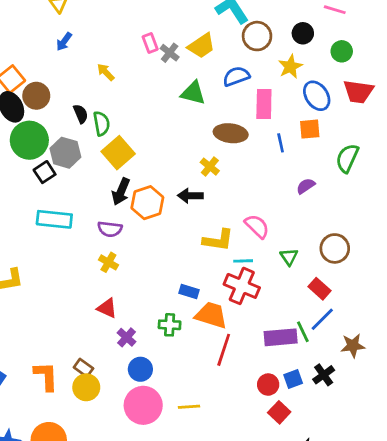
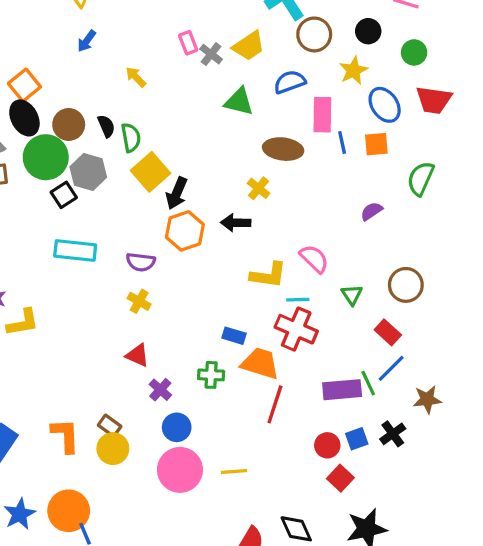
brown circle: (36, 96) -> (69, 124), moved
blue line: (281, 143) -> (342, 142), moved
black arrow: (121, 192) -> (177, 193), moved

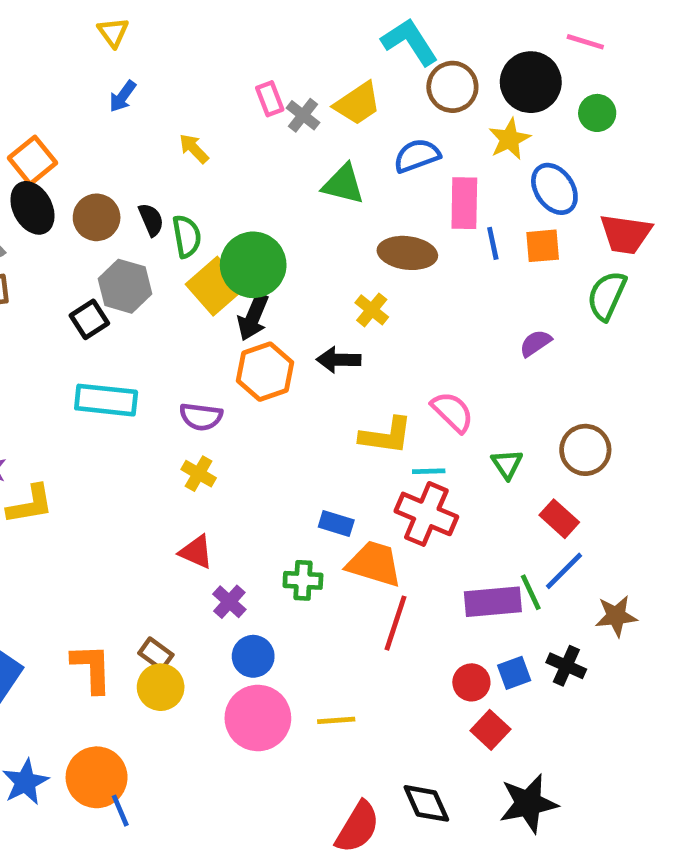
black circle: (368, 31) -> (531, 82), size x1.6
red trapezoid: (434, 100) -> (626, 234), moved
green circle: (46, 157) -> (253, 265), moved
black cross: (393, 434) -> (566, 666), turned -30

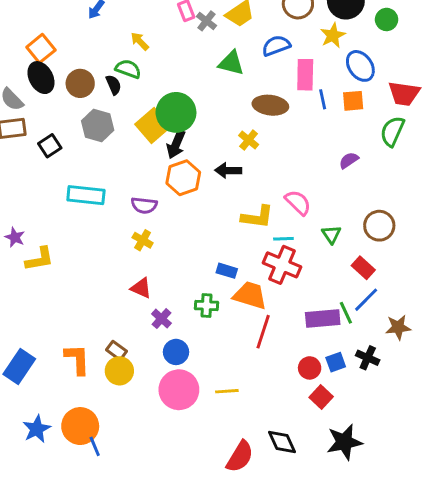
green semicircle: (187, 236) -> (128, 69), moved, turned -60
black square: (89, 319) -> (50, 146), moved

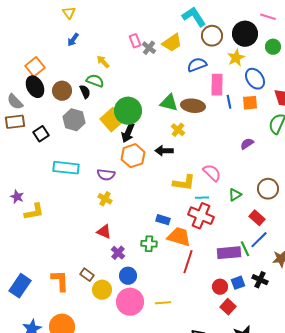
green triangle: (231, 63) -> (169, 103), moved
green triangle: (331, 234) -> (235, 195), turned 32
yellow circle: (119, 371) -> (102, 290), moved

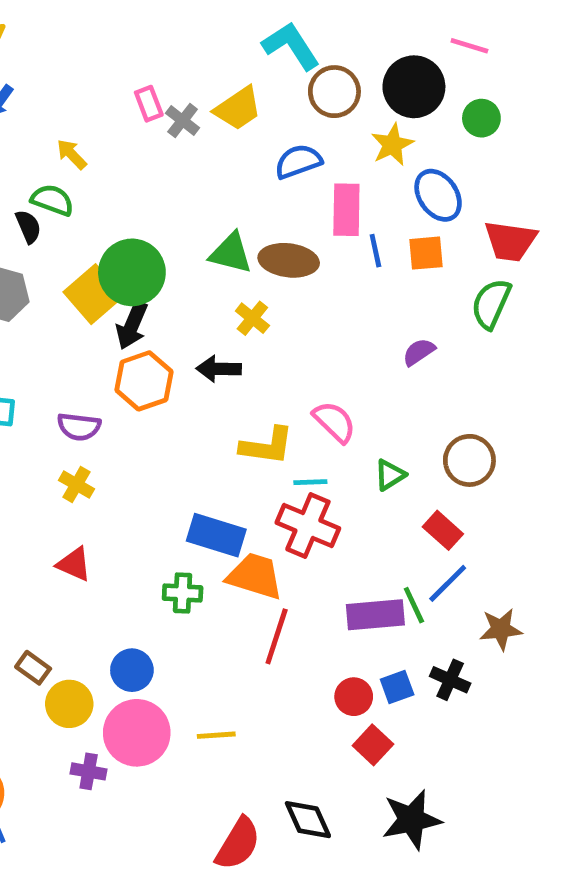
blue rectangle: (163, 220) -> (216, 535), size x1.6
purple cross: (118, 253) -> (89, 771), moved, turned -32

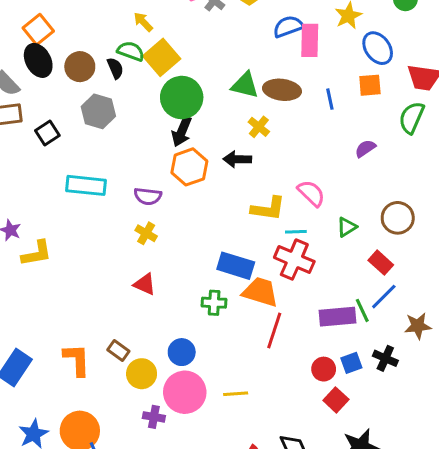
pink rectangle: (346, 210) -> (310, 40), moved
blue line: (375, 251) -> (330, 99), moved
yellow square: (93, 294) -> (162, 57), moved

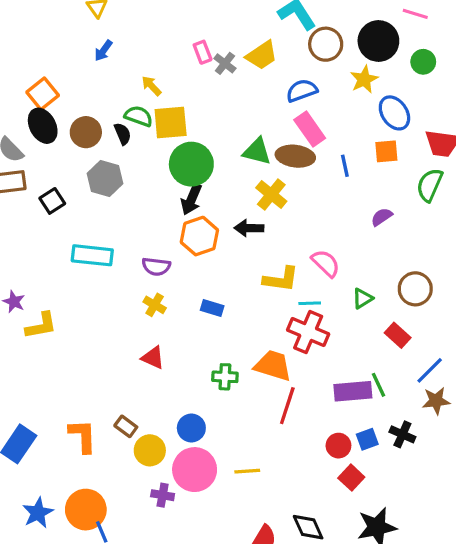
pink rectangle: (310, 40) -> (310, 129), moved, turned -36
yellow square: (162, 57) -> (171, 123), turned 36
yellow cross: (259, 127) -> (271, 195), size x1.4
blue rectangle: (236, 266) -> (212, 308), moved, size x0.6
blue line: (384, 297) -> (430, 370), moved

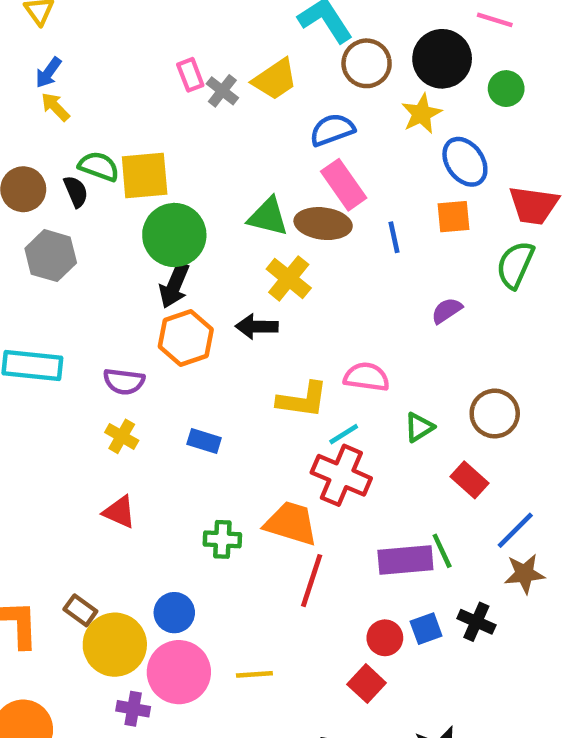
yellow arrow: (151, 86) -> (55, 107), moved
pink semicircle: (326, 263) -> (367, 377), turned -36
cyan line: (310, 303) -> (344, 434), turned -30
yellow circle: (150, 450) -> (115, 645), size x1.4
red square: (351, 478) -> (367, 684), moved

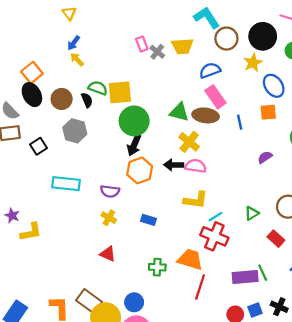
yellow trapezoid: (275, 79) -> (182, 46), turned 30
pink semicircle: (367, 377) -> (196, 166), moved
brown rectangle: (80, 610) -> (89, 301), size x1.6

